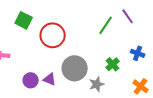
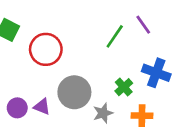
blue cross: (138, 53) -> (156, 73), size x1.5
orange cross: (141, 86) -> (142, 116), moved, turned -35

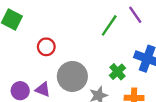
red circle: (46, 49) -> (46, 47), moved, size x0.6

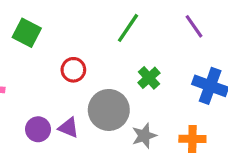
green line: (109, 25) -> (128, 28), moved
green cross: (117, 72) -> (149, 78), moved

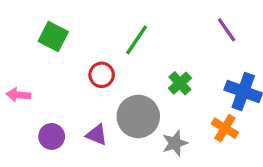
green line: (128, 28) -> (137, 40), moved
purple circle: (38, 129) -> (52, 136), moved
orange cross: (192, 139) -> (225, 128), moved, turned 30

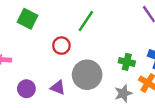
green cross: (180, 83) -> (127, 62), moved, turned -35
gray star: (175, 143) -> (123, 93), moved

